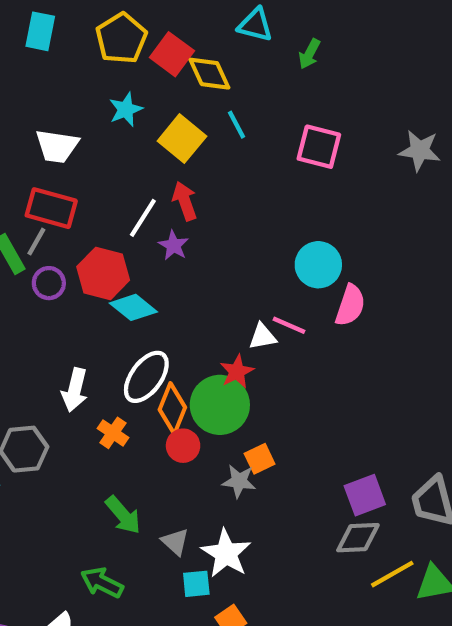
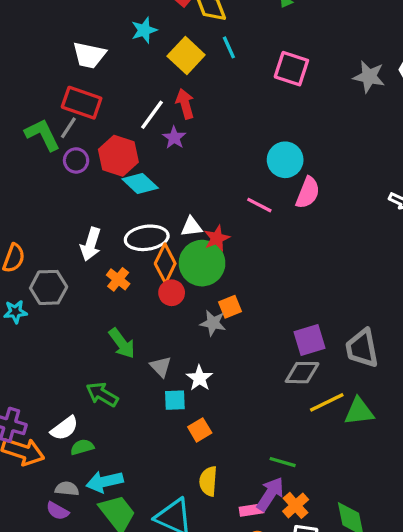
white triangle: (263, 337) -> (192, 227), moved
white ellipse: (146, 377) -> (147, 238), turned 42
white star: (226, 553) -> (199, 378), size x0.7

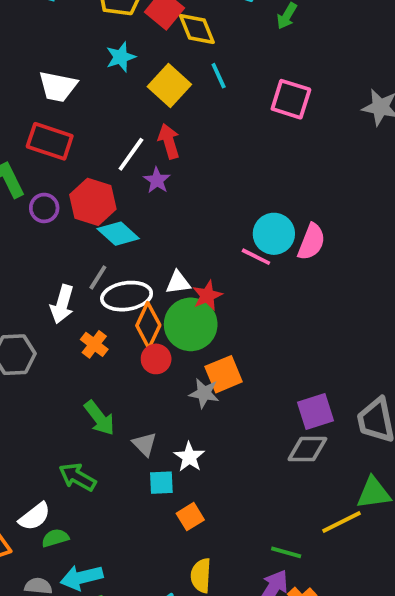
gray line: (68, 128) -> (98, 277), moved
cyan circle: (285, 160) -> (274, 234), moved
orange square: (230, 307) -> (224, 374), size x1.4
yellow line: (327, 402) -> (342, 522), moved

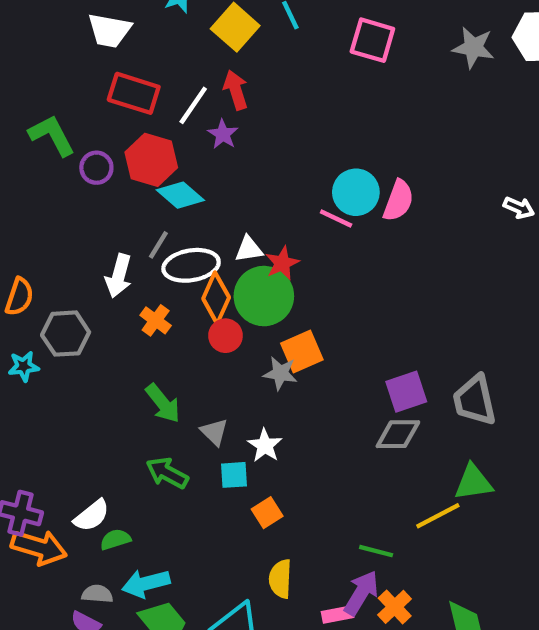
red rectangle: (50, 141) -> (134, 93), moved
green arrow: (77, 477) -> (167, 473), moved

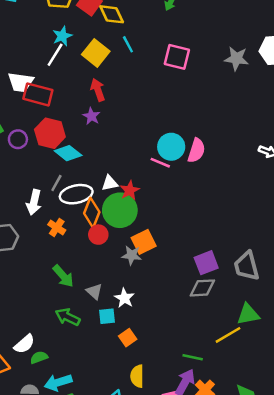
white trapezoid: (109, 30) -> (21, 82), moved
white line: (193, 105) -> (55, 55), moved

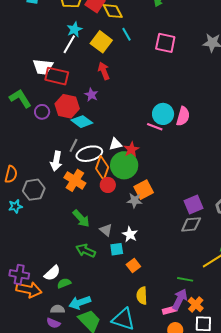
purple star: (91, 116) -> (91, 95), moved
orange cross: (57, 227) -> (75, 180), size x1.5

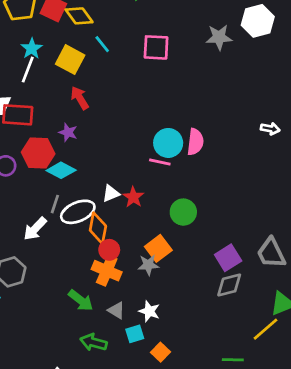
white arrow: (56, 161) -> (35, 229), turned 42
green circle: (124, 165) -> (183, 212), moved, size x0.7
orange cross: (75, 180) -> (107, 271), moved

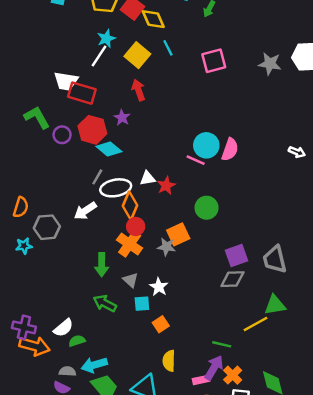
pink square: (156, 47) -> (214, 61), turned -30
white arrow: (35, 229) -> (85, 211), moved
green arrow: (81, 300) -> (102, 265), turned 40

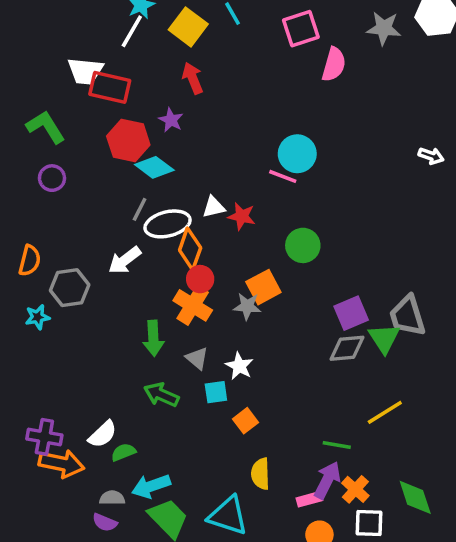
purple circle: (62, 135) -> (52, 178), moved
pink semicircle: (230, 149) -> (334, 64), moved
red star: (166, 186) -> (242, 216), turned -30
green triangle: (275, 305) -> (384, 338), moved, turned -50

